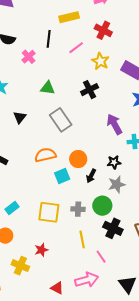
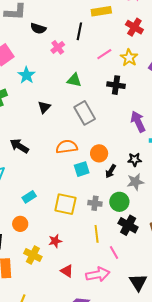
pink line: (76, 48) -> (104, 54), moved
black cross: (90, 90) -> (116, 85), turned 30
red triangle: (57, 288) -> (67, 271), moved

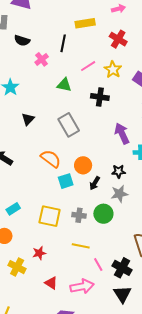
green triangle: (74, 80) -> (64, 85), moved
orange semicircle: (67, 147) -> (51, 159), turned 45
black cross: (128, 225) -> (122, 268), moved
yellow line: (97, 234) -> (81, 246), turned -72

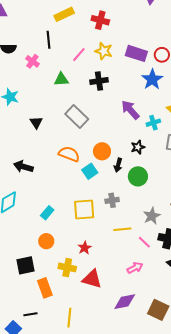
gray star: (119, 194) -> (152, 216), moved
green circle: (103, 214) -> (138, 176), moved
red triangle: (51, 283) -> (92, 279), moved, size x1.5
pink arrow: (82, 286) -> (135, 268), size x0.7

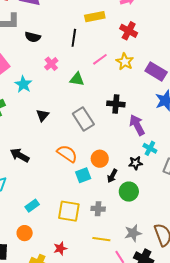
pink cross: (32, 61) -> (51, 64), moved
black cross: (99, 81) -> (116, 104), moved
cyan cross: (153, 123) -> (150, 148), moved, turned 32

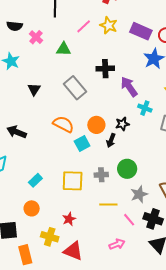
black semicircle: (33, 37) -> (15, 26), moved
black star: (135, 163) -> (122, 124), moved
green circle: (129, 192) -> (127, 169), moved

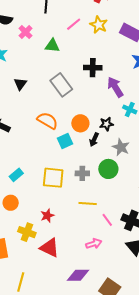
gray star: (139, 194) -> (121, 147), moved, turned -30

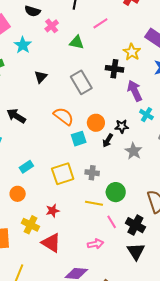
yellow star: (99, 25) -> (132, 52), moved
green circle: (108, 169) -> (116, 192), moved
yellow square: (53, 178) -> (63, 174), turned -30

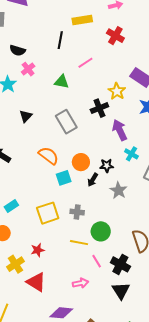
pink cross: (52, 26) -> (28, 69), moved
black cross: (114, 69) -> (99, 108), turned -30
yellow cross: (30, 225) -> (15, 264), turned 30

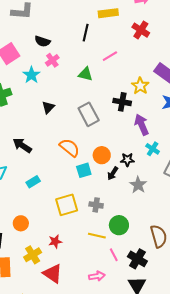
black cross: (99, 108) -> (122, 102), turned 30
cyan rectangle: (11, 206) -> (33, 182), moved

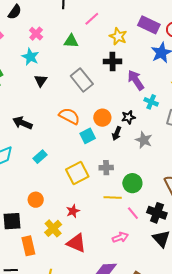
black semicircle: (42, 41) -> (15, 12), moved, turned -63
cyan star: (31, 75) -> (30, 57), moved
yellow star: (140, 86) -> (118, 36), moved

